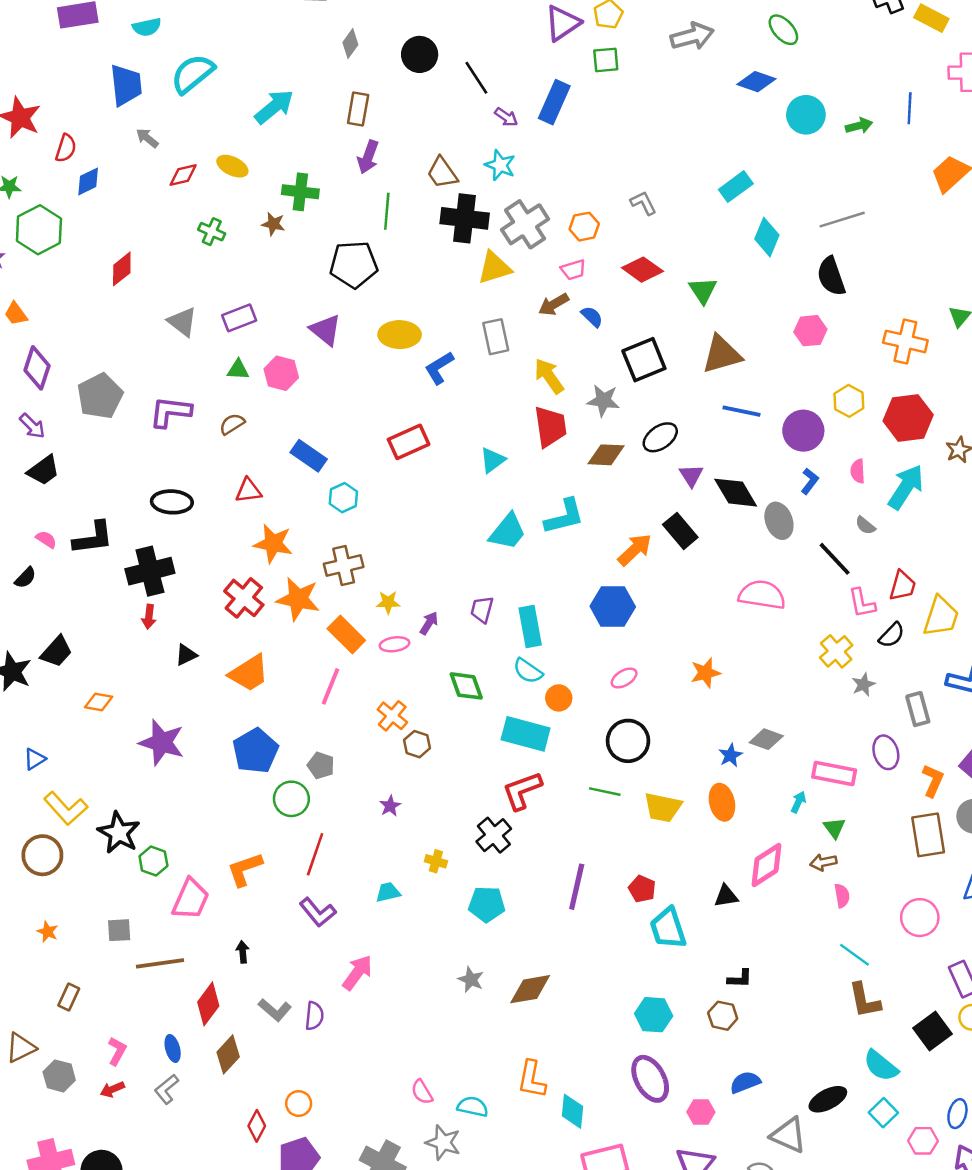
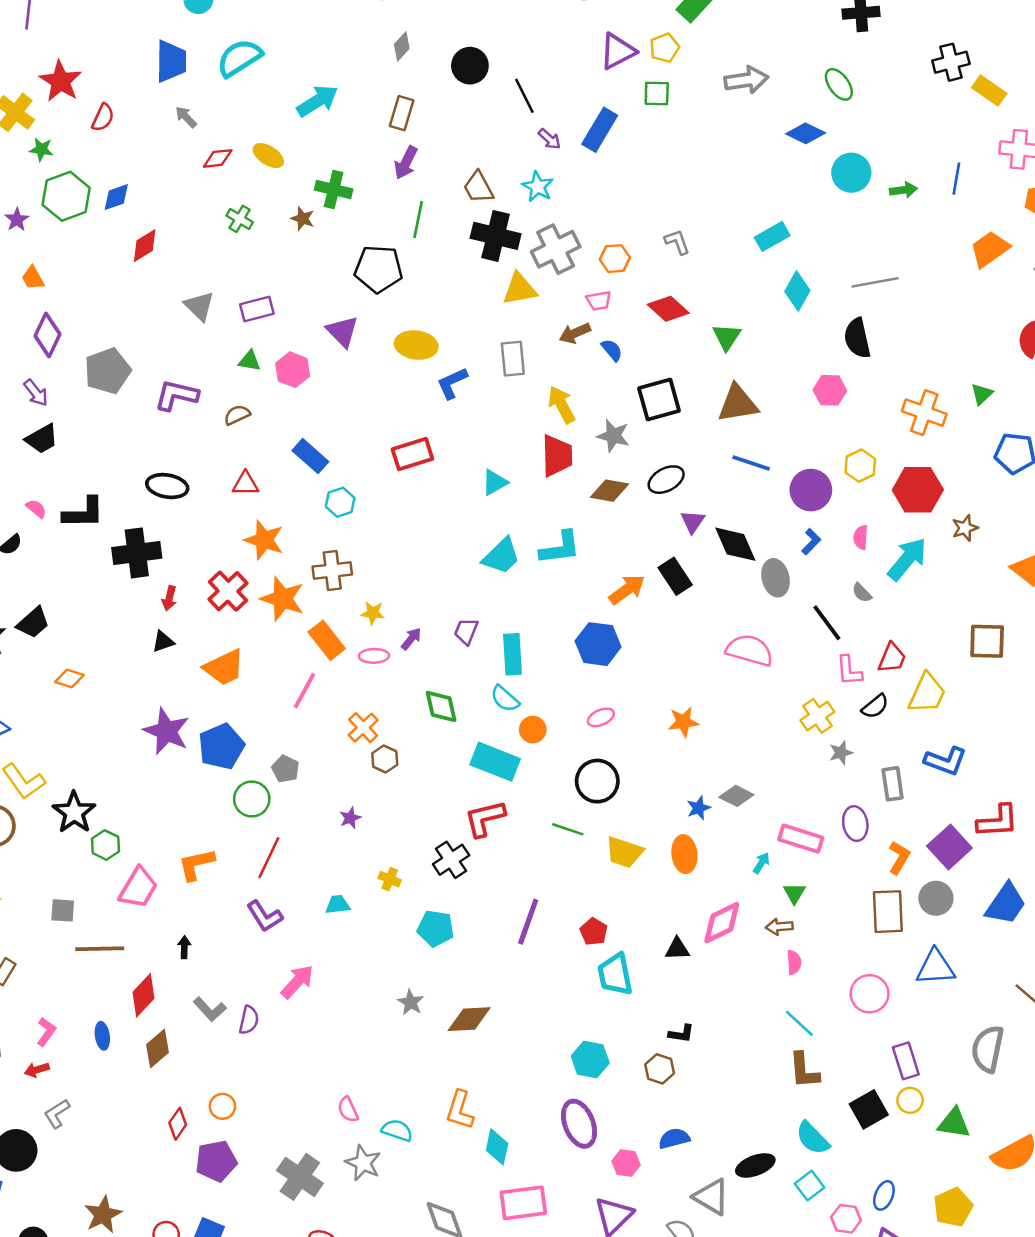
blue diamond: (88, 181) -> (116, 197), moved
red arrow: (149, 617) -> (169, 598), moved
purple star: (162, 743) -> (166, 731), moved
gray L-shape: (167, 1089) -> (57, 1114), moved

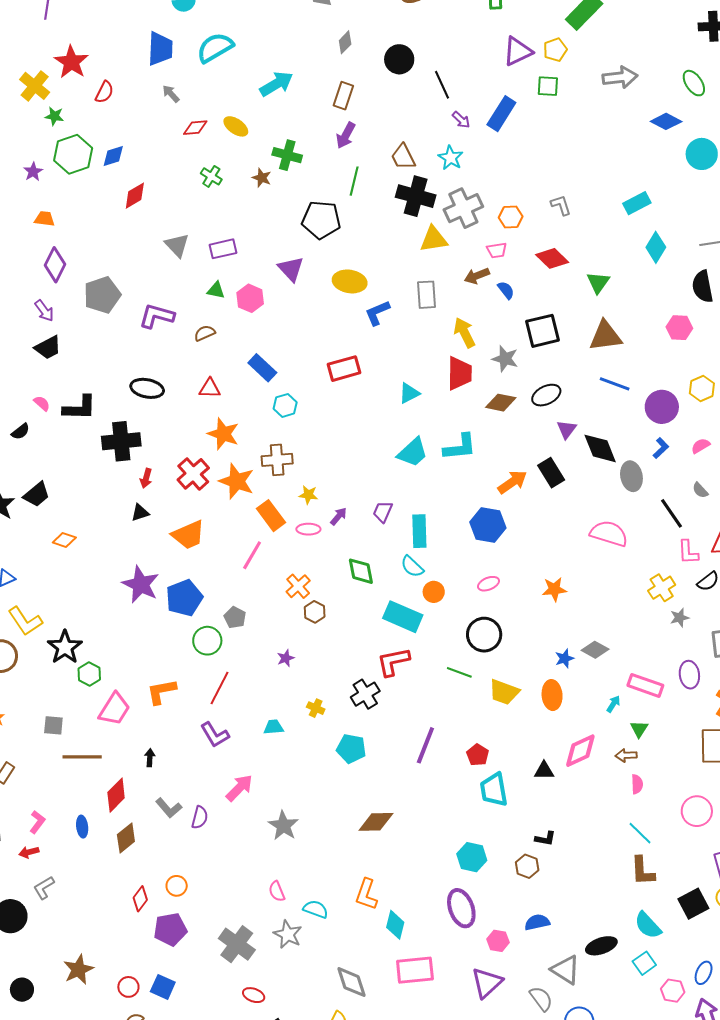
orange trapezoid: (33, 278) -> (44, 219), turned 125
pink semicircle: (861, 537) -> (701, 446), turned 54
gray star: (411, 1002) -> (283, 826), moved, size x1.4

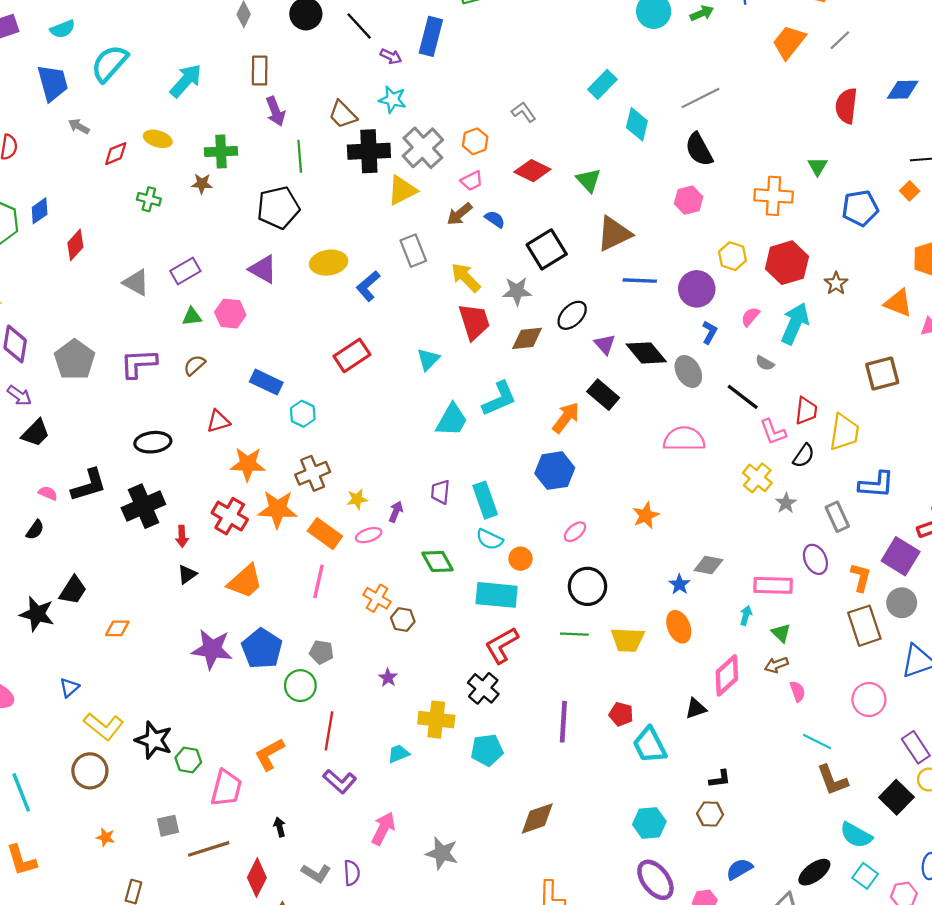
purple arrow: (346, 135) -> (275, 111), turned -32
yellow cross: (316, 708) -> (436, 720), size x1.8

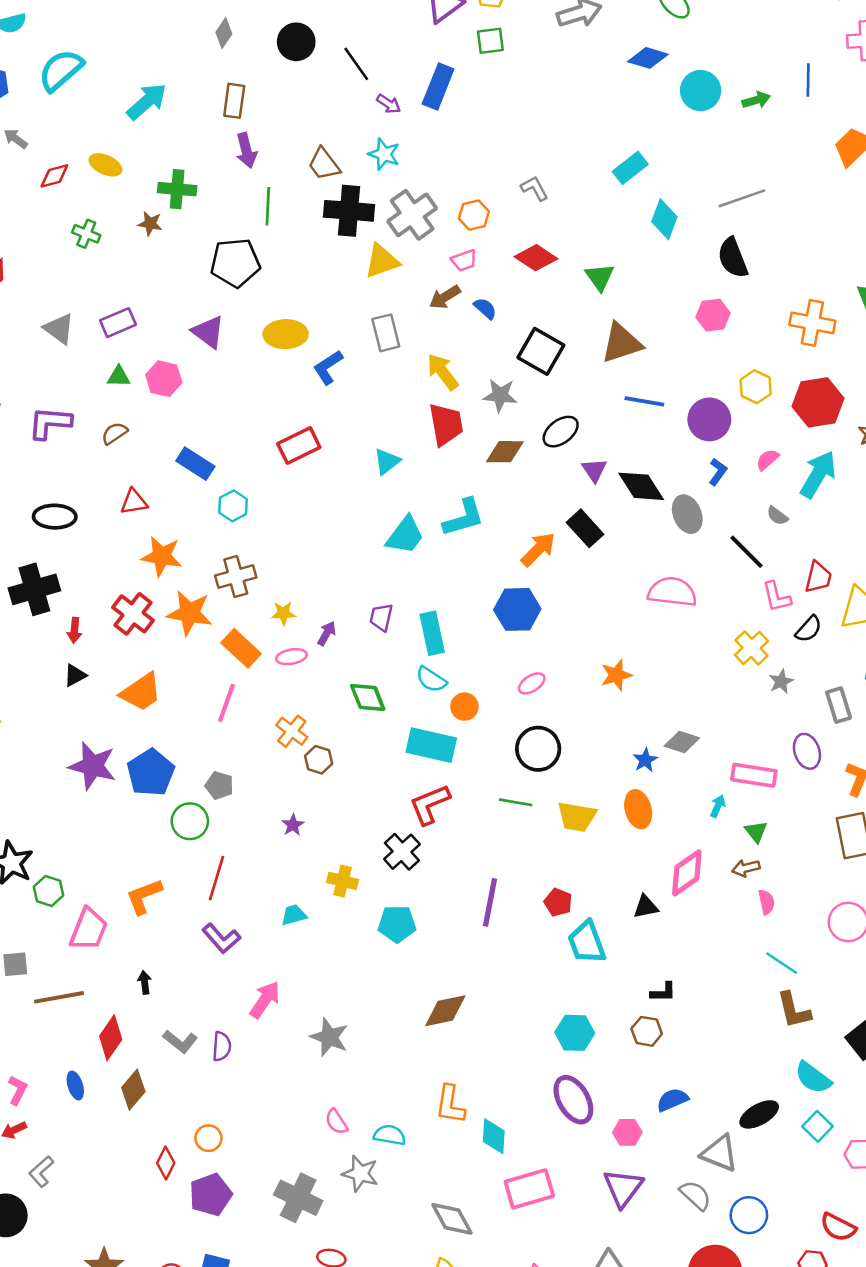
black square: (547, 249) -> (541, 351), turned -36
yellow cross: (436, 720) -> (343, 881), size x0.7

